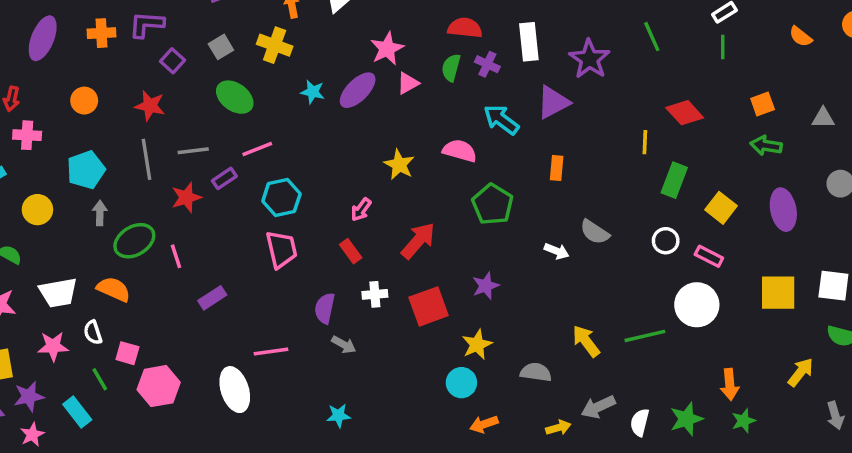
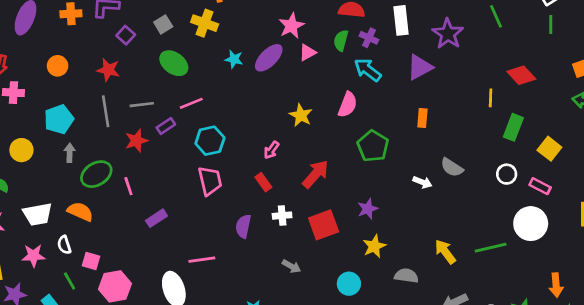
cyan arrow: (501, 120) -> (368, 70), moved
pink semicircle: (460, 151) -> (348, 105), turned 95
gray arrow: (344, 345) -> (291, 266), moved
yellow star: (477, 345) -> (374, 246), moved

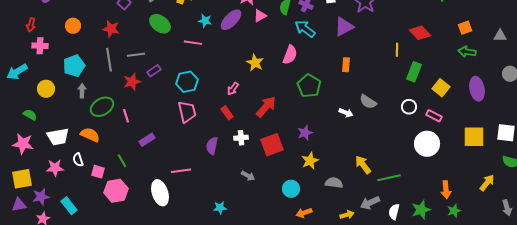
pink line: (191, 103) -> (193, 43), moved, turned 30
green line: (491, 248) -> (389, 178), moved
green line: (70, 281) -> (122, 161), moved

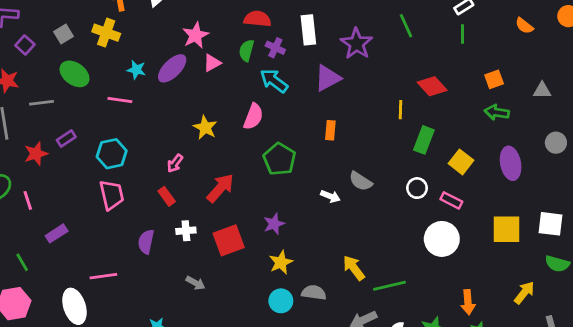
gray line: (136, 55) -> (41, 103), moved
cyan circle: (291, 189) -> (281, 301), moved

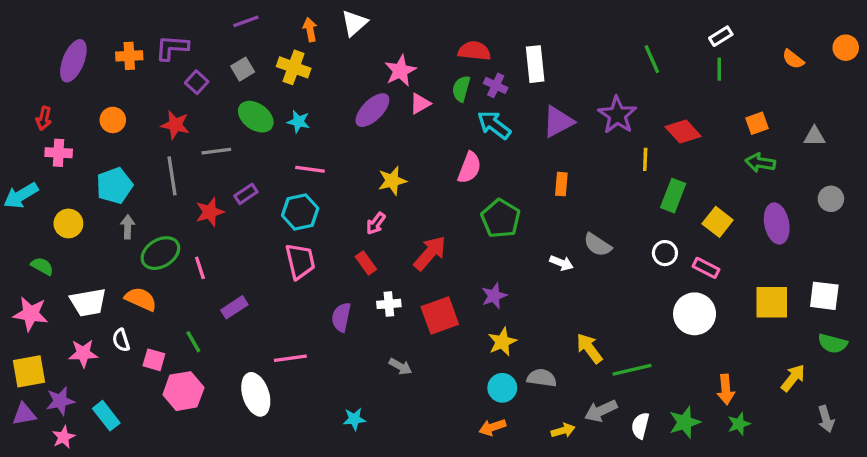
purple star: (356, 44) -> (617, 115), moved
cyan star: (136, 70) -> (298, 122), moved
pink line: (120, 100) -> (310, 169), moved
yellow star: (205, 128) -> (392, 181), moved, turned 30

